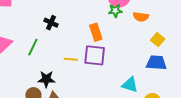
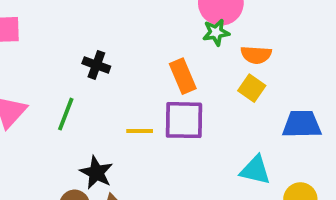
orange semicircle: (141, 17) -> (256, 55), moved
yellow square: (158, 40) -> (252, 88), moved
black star: (46, 79) -> (96, 173), turned 30

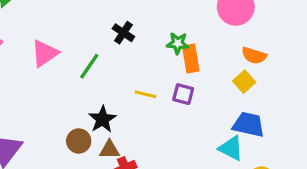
green star: (216, 32) -> (178, 43), moved
purple square: (184, 120) -> (183, 94), size x0.6
blue trapezoid: (302, 124) -> (249, 124), moved

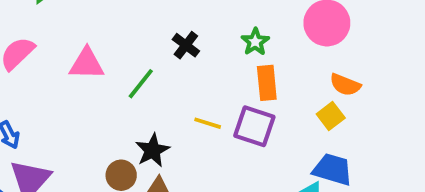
green star: (178, 43) -> (255, 42), moved, turned 30
pink triangle: (45, 53) -> (87, 64), turned 32
purple square: (183, 94) -> (254, 126), size x1.5

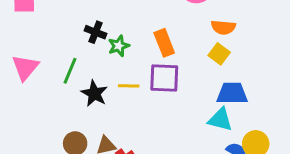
green star: (255, 42) -> (119, 46), moved, turned 30
pink triangle: (87, 64) -> (25, 68), turned -36
black star: (152, 150) -> (94, 93), moved

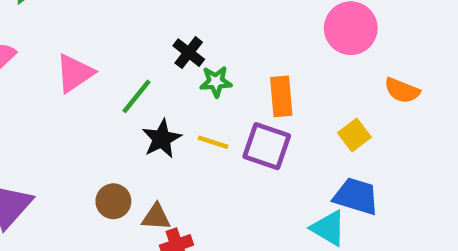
orange semicircle: (223, 27) -> (402, 90), moved

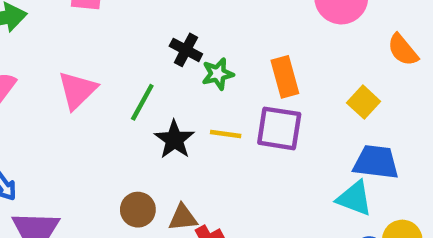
orange semicircle: (402, 90) -> (403, 50), turned 39

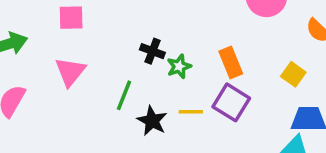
pink triangle: (77, 90) -> (70, 72), moved
purple square: (279, 128) -> (231, 102), turned 30

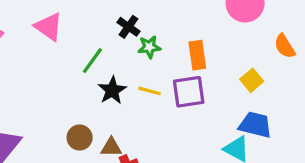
pink triangle: (70, 72) -> (49, 27), turned -48
purple square: (231, 102) -> (189, 92), turned 36

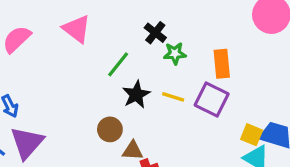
yellow square: (252, 80) -> (252, 135), moved, turned -30
purple square: (189, 92) -> (212, 99), turned 32
brown circle: (80, 138) -> (110, 129), moved

